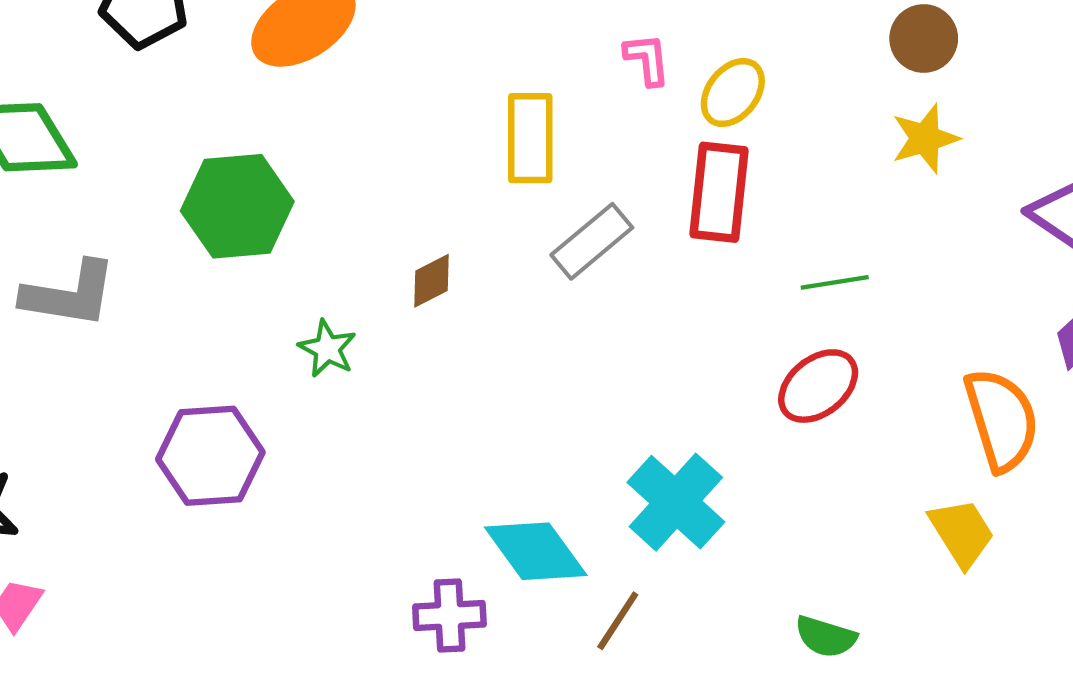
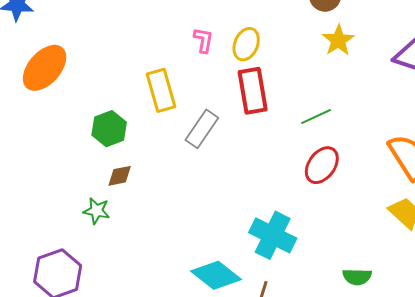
pink L-shape: (647, 59) -> (203, 40), turned 32
green hexagon: (237, 206) -> (109, 129), moved, size x0.7
brown diamond: (431, 281) -> (120, 176), moved, turned 32

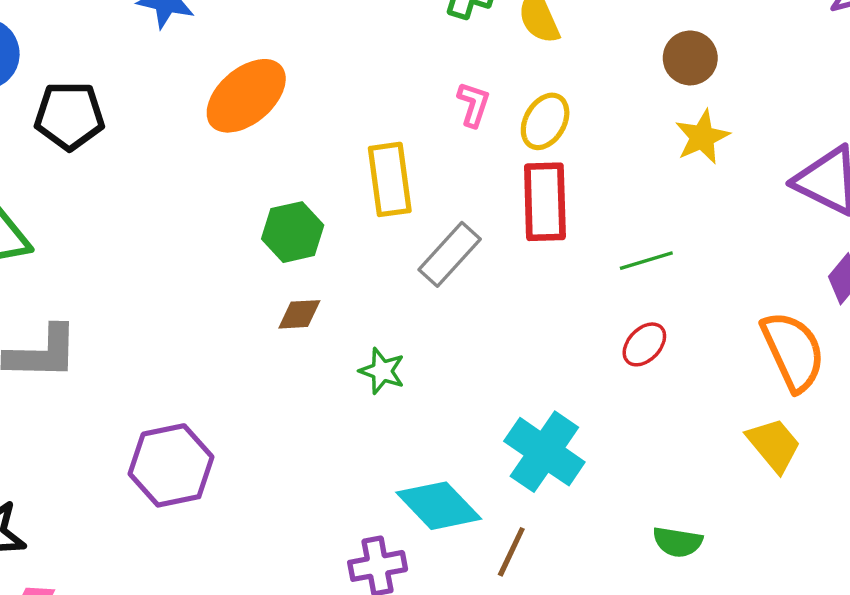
orange ellipse: (45, 68) -> (246, 96), moved
red ellipse: (322, 165) -> (644, 344), size x0.7
green star: (97, 211) -> (382, 371), moved

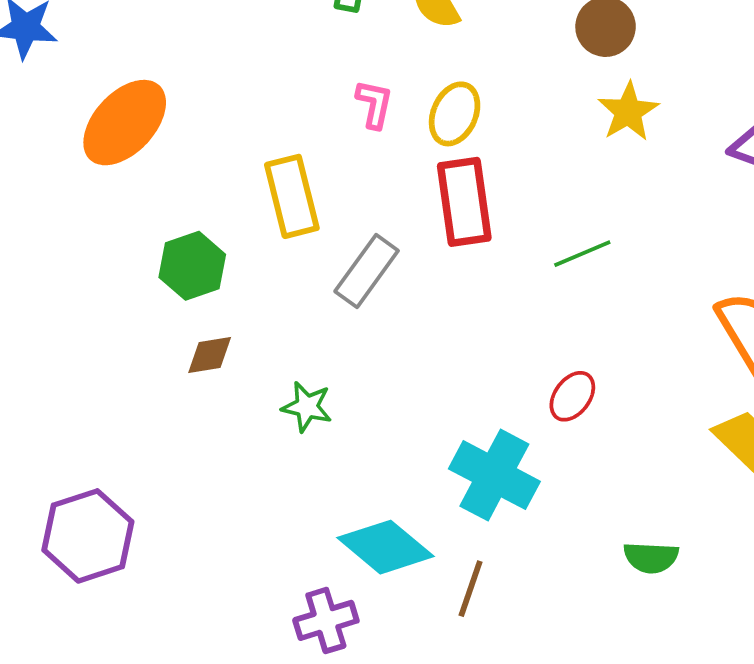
red ellipse: (644, 344) -> (572, 396), moved

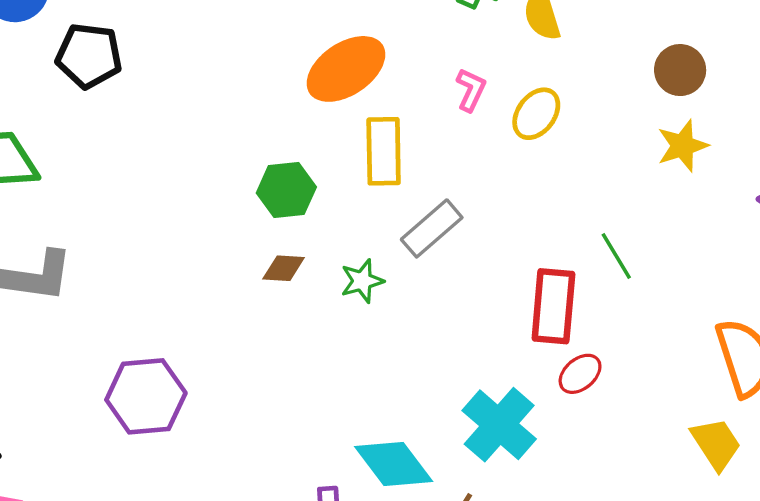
orange ellipse: (125, 123) -> (346, 69), moved
red rectangle: (464, 202) -> (553, 306), moved
green line: (582, 254) -> (616, 256), turned 69
green star: (307, 407) -> (362, 281), moved, turned 30

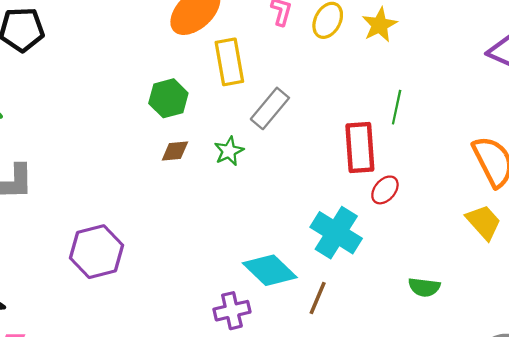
yellow star: (683, 146) -> (380, 25), moved
green line: (616, 256) -> (397, 107), turned 52

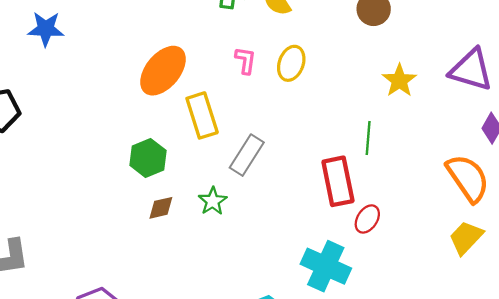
yellow star: (380, 25) -> (399, 81), moved
yellow trapezoid: (484, 222) -> (466, 238), turned -87

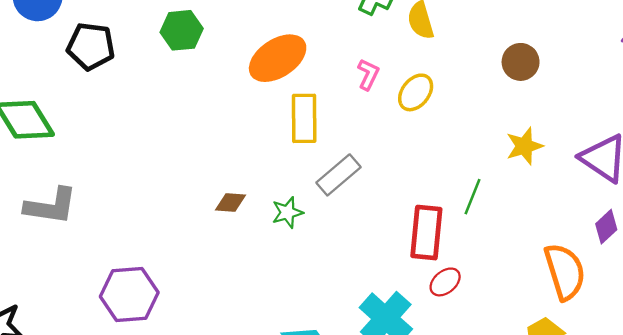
green hexagon: (148, 158) -> (182, 30), moved

